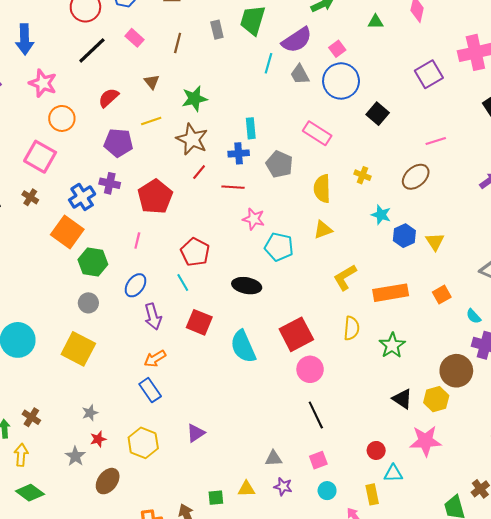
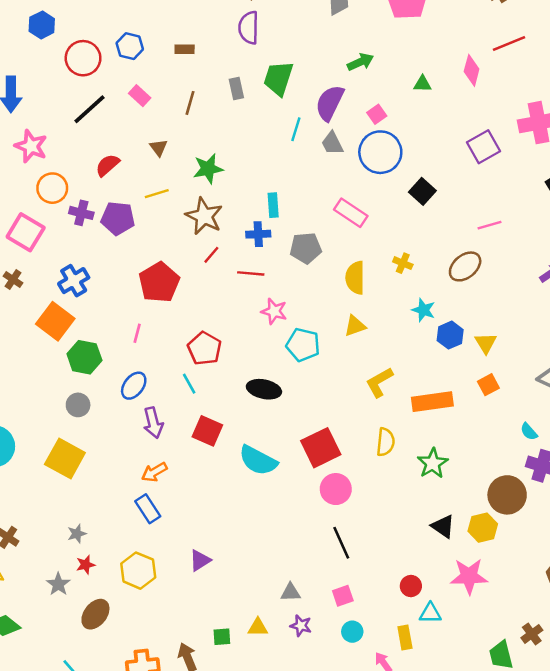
purple semicircle: (297, 40) -> (330, 103), turned 148
gray pentagon: (279, 164) -> (306, 248), turned -30
purple cross: (110, 183) -> (81, 213), moved
orange square: (442, 295) -> (488, 385), moved
cyan semicircle: (243, 346) -> (258, 460), turned -40

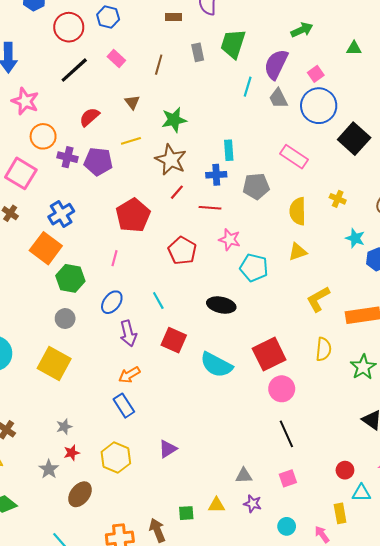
brown rectangle: (185, 49) -> (173, 17), moved
black square: (422, 191) -> (354, 139), size x1.4
red pentagon: (204, 348) -> (182, 251), moved
cyan circle: (352, 632) -> (287, 526), moved

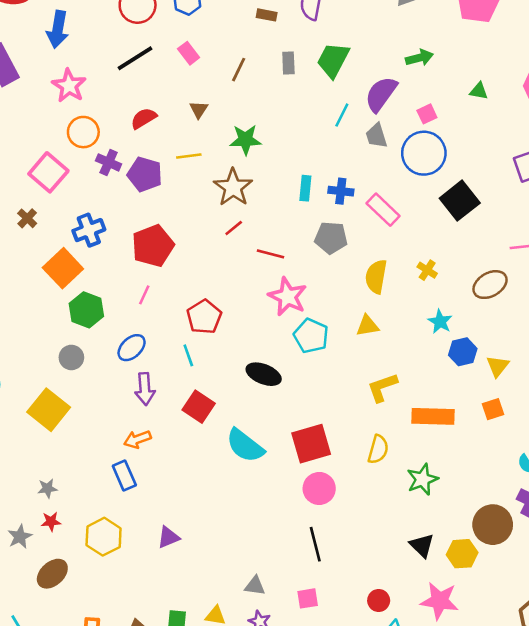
blue cross: (216, 175) -> (341, 191), moved
red pentagon: (133, 215) -> (153, 246), moved
pink star: (230, 240) -> (288, 297), size x1.4
red pentagon: (182, 251) -> (204, 317), moved

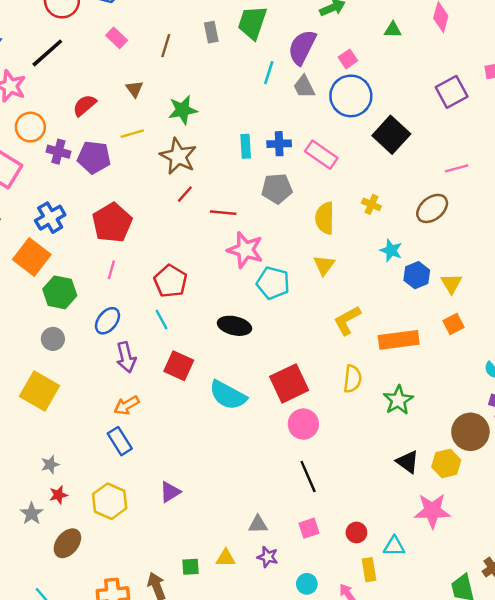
black line: (135, 58) -> (47, 53), moved
yellow triangle: (367, 326) -> (324, 265), turned -35
red circle: (379, 600) -> (356, 533), moved

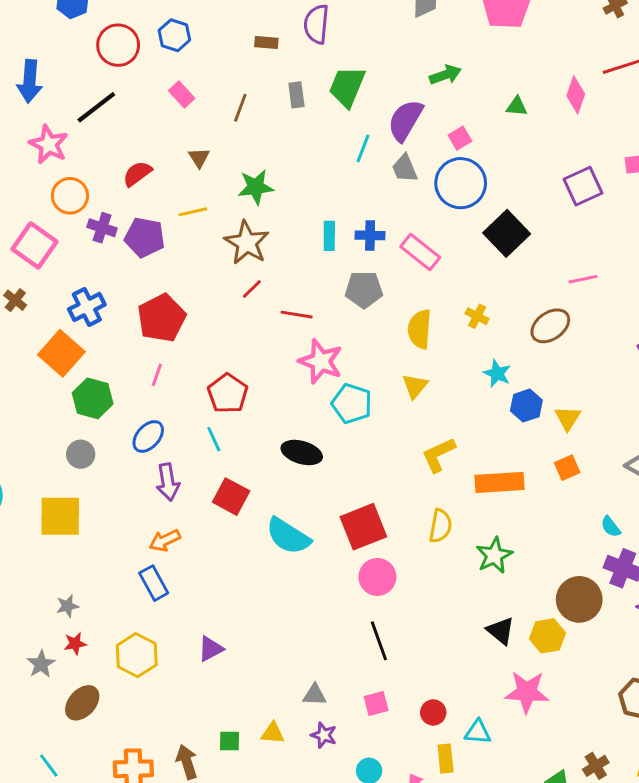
yellow square: (39, 391) -> (60, 516), turned -33

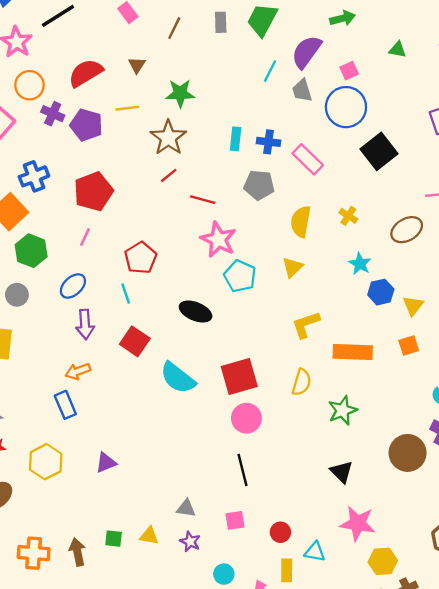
red semicircle: (137, 174) -> (86, 73), size x1.4
yellow hexagon: (547, 636) -> (383, 561), moved

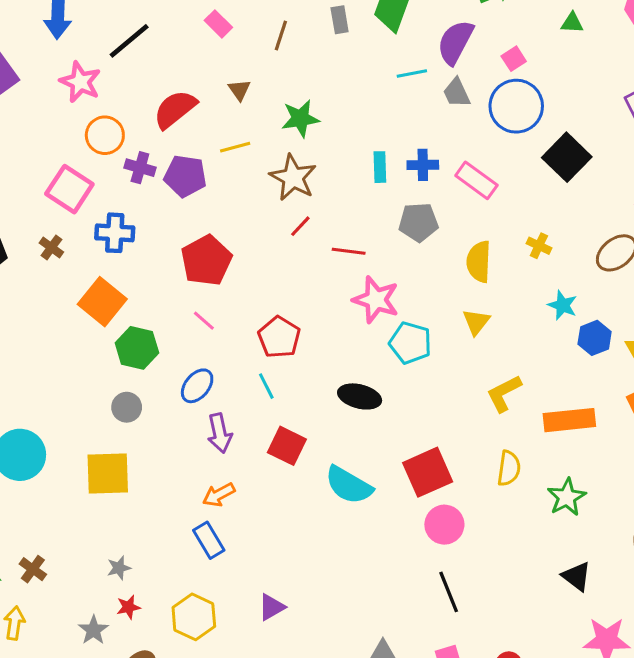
cyan line: (270, 71) -> (412, 74), turned 60
blue cross: (34, 176) -> (115, 233), moved, turned 32
pink line: (85, 237) -> (204, 321), turned -66

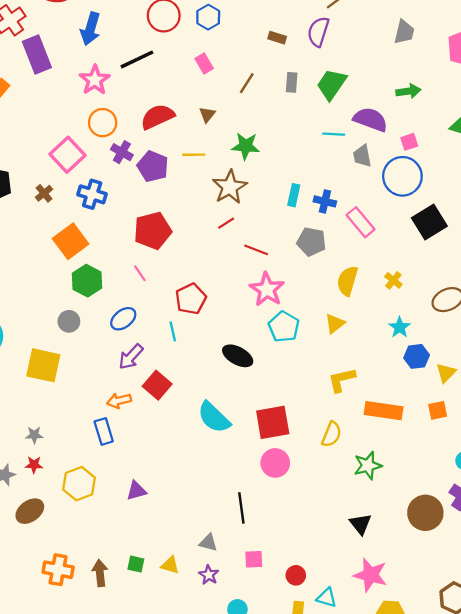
purple semicircle: (455, 42) -> (370, 119), turned 68
purple arrow: (220, 433) -> (131, 357), turned 40
red square: (287, 446) -> (157, 385), moved
black line: (449, 592) -> (241, 508), moved

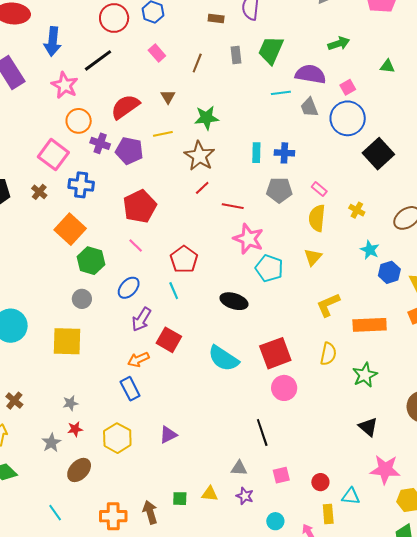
pink rectangle: (361, 222) -> (319, 189), moved, size x0.6

